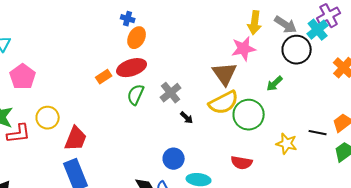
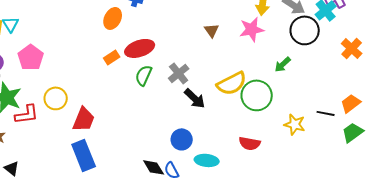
orange ellipse: (137, 38) -> (113, 18), moved
brown triangle: (225, 74) -> (212, 30), moved, size x0.6
black arrow: (187, 118) -> (195, 98), size x1.6

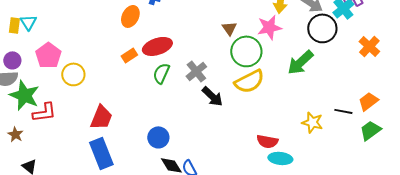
green arrow: (283, 64) -> (300, 62), size x1.6
green circle: (257, 95) -> (246, 51), moved
yellow circle: (56, 98) -> (73, 74), moved
blue circle: (182, 139) -> (158, 137), moved
cyan ellipse: (207, 160) -> (280, 158), moved

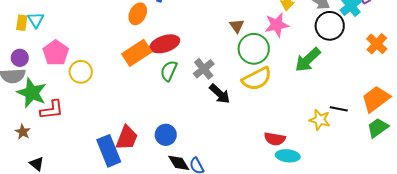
orange rectangle: (129, 55) -> (137, 53), size x1.8
orange trapezoid: (368, 101) -> (376, 99), size x1.4
black line: (343, 111) -> (339, 109), moved
red trapezoid: (101, 117) -> (127, 138), moved

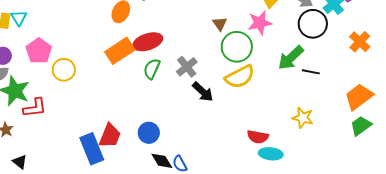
black line: (339, 109) -> (311, 72), moved

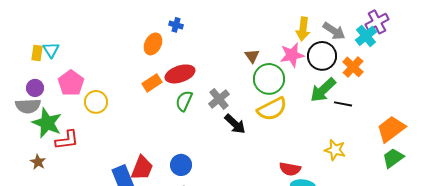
black circle: (313, 24) -> (322, 56), moved
orange cross: (360, 42) -> (353, 67), moved
orange rectangle: (120, 51) -> (152, 83), size x0.7

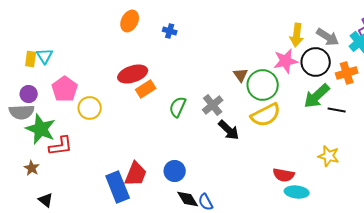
orange ellipse: (153, 44) -> (130, 21), moved
brown triangle: (252, 56) -> (241, 75), moved
orange cross: (353, 67) -> (347, 73), turned 30
red ellipse: (180, 74) -> (133, 74), moved

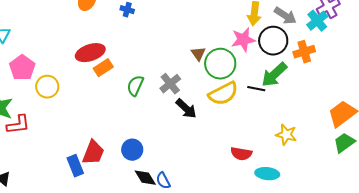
black line: (337, 110) -> (256, 89), moved
blue rectangle: (118, 187) -> (75, 166), size x0.7
cyan ellipse: (297, 192) -> (267, 174), moved

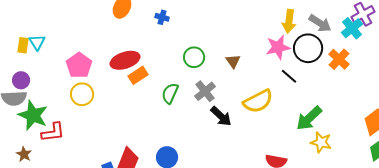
orange cross: (304, 52) -> (339, 59), turned -30
green circle: (220, 64) -> (194, 57), moved, size x0.7
pink pentagon: (22, 68) -> (79, 65), moved
green arrow: (274, 75) -> (309, 118), moved
black line: (256, 89) -> (289, 76), moved, turned 30

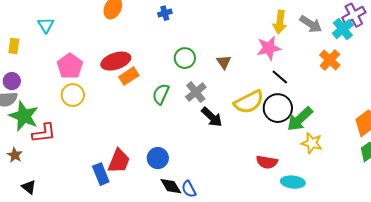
blue cross: (162, 17) -> (165, 13), moved, turned -32
cyan triangle: (37, 42) -> (46, 25), moved
black circle: (308, 48) -> (278, 108), moved

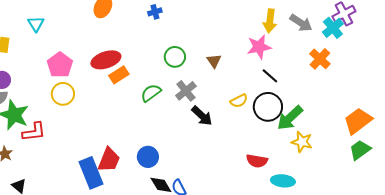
green semicircle: (161, 94) -> (151, 93), turned 30
yellow semicircle: (249, 102) -> (239, 101), size x0.6
blue rectangle: (101, 174) -> (91, 173), size x1.4

